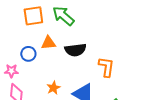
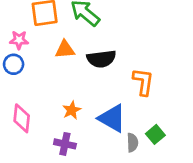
blue circle: (28, 54) -> (14, 64), moved
pink star: (11, 71) -> (19, 40), moved

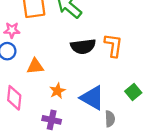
orange triangle: (65, 49) -> (35, 66), moved
orange L-shape: (143, 82) -> (113, 45), moved
green square: (155, 134) -> (133, 92), moved

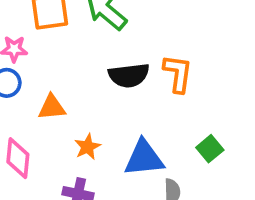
blue triangle: (92, 98) -> (144, 158), turned -36

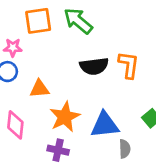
orange star: (87, 147) -> (65, 117), size x1.6

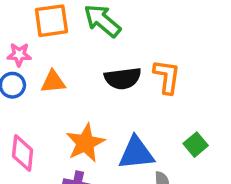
orange triangle: (39, 89) -> (53, 82), moved

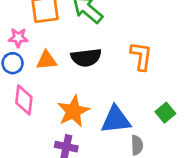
black semicircle: (123, 78) -> (86, 58), moved
pink diamond: (23, 153) -> (24, 100), moved

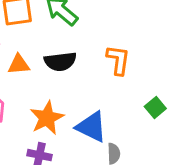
green square: (165, 113) -> (155, 108), moved
blue triangle: (116, 120) -> (91, 127), turned 32

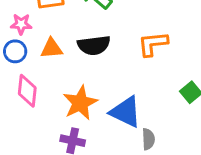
orange L-shape: (118, 60) -> (153, 44), turned -104

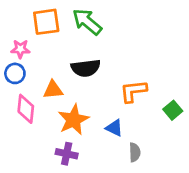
orange L-shape: (153, 44) -> (133, 91), moved
orange triangle: (51, 48) -> (53, 90), moved
blue triangle: (126, 112) -> (114, 128), size x0.6

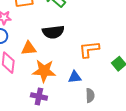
orange star: (73, 120) -> (44, 71), turned 30
blue triangle: (114, 128) -> (75, 77), turned -32

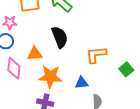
black semicircle: (53, 32) -> (60, 37), turned -105

